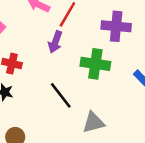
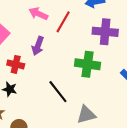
purple arrow: (55, 42) -> (38, 46), moved

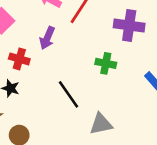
green cross: (87, 64) -> (106, 63), size x0.7

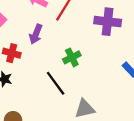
green cross: (106, 63) -> (72, 57), moved, turned -36

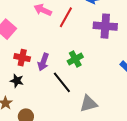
purple arrow: (36, 34) -> (43, 62), moved

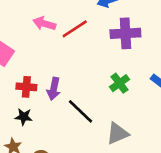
red line: (66, 17) -> (75, 29), turned 35
green cross: (75, 59) -> (119, 83), moved

